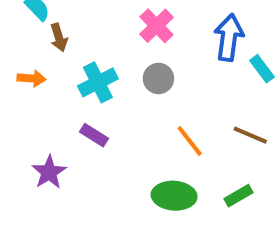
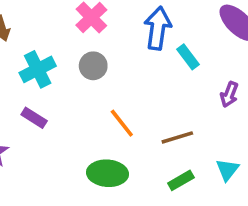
brown line: (250, 135) -> (177, 137), moved, turned -40
green rectangle: (239, 196) -> (181, 180), moved

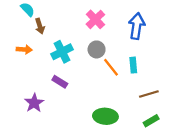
cyan rectangle: (188, 57) -> (133, 65), moved, turned 32
orange line: (122, 123) -> (111, 67), moved

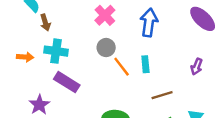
orange arrow: (24, 49) -> (25, 57), moved
cyan cross: (62, 52) -> (56, 51), moved, turned 35
purple rectangle: (60, 82) -> (67, 82), size x1.5

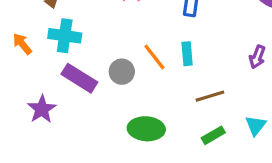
gray circle: (106, 48) -> (122, 72), moved
orange arrow: (25, 57) -> (22, 44), turned -133

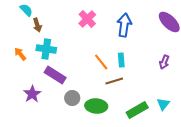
gray circle: (122, 72) -> (72, 98), moved
brown line: (210, 96) -> (114, 81), moved
green rectangle: (213, 135) -> (137, 110), size x1.5

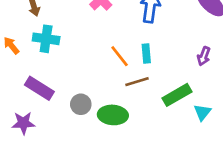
purple rectangle: (55, 75) -> (39, 88), moved
purple star: (32, 94) -> (23, 123), moved, turned 30
green rectangle: (137, 110) -> (177, 95), moved

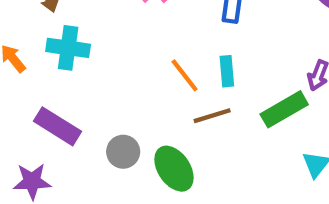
green rectangle: (177, 95) -> (284, 109), moved
green ellipse: (113, 115) -> (174, 169), turned 52

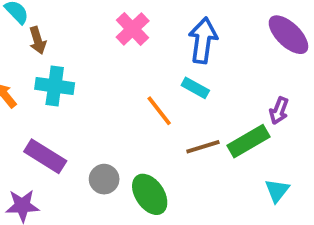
cyan rectangle: (227, 71) -> (195, 88), moved, turned -56
brown line: (212, 116) -> (203, 147), moved

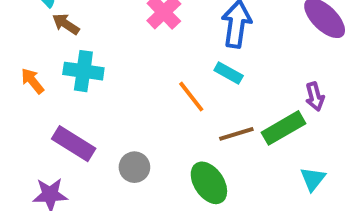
brown arrow: (38, 40) -> (66, 24), turned 140
purple arrow: (279, 111) -> (315, 97), turned -36
green ellipse: (150, 194) -> (209, 183), moved

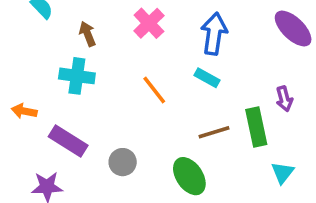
brown arrow: (66, 24) -> (87, 34), moved, turned 35
orange arrow: (32, 81) -> (24, 111), moved, turned -40
orange line: (191, 97) -> (154, 90), moved
green rectangle: (283, 128) -> (256, 127), turned -72

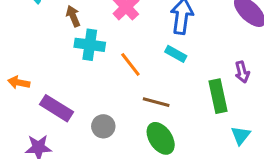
cyan cross: (77, 76) -> (90, 45), moved
brown line: (214, 132) -> (156, 102), moved, turned 32

